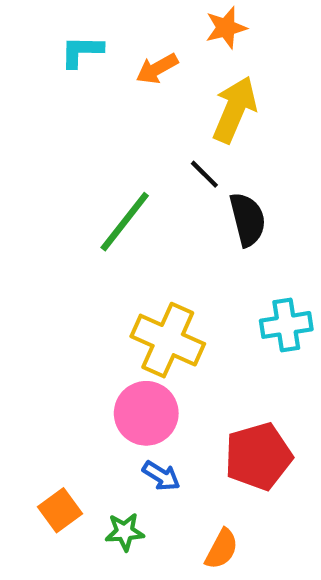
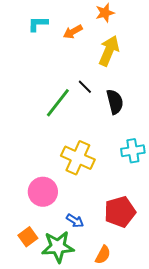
black line: (204, 174) -> (85, 87), moved
pink circle: (146, 413) -> (43, 192), moved
green star: (125, 532) -> (58, 247), size x1.8

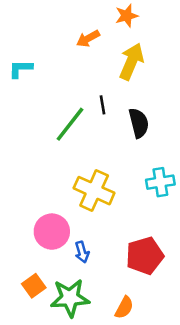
cyan L-shape: (38, 24) -> (20, 69), moved
black line: (85, 87) -> (103, 105), turned 35
blue arrow: (75, 221) -> (82, 252), moved, turned 42

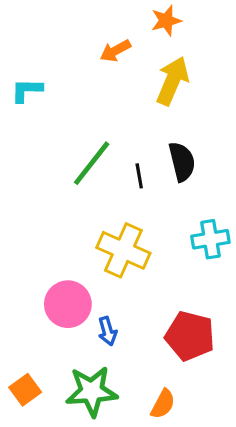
black line: (103, 105) -> (139, 176), moved
red pentagon: (145, 256) -> (190, 336), turned 30
orange square: (34, 286) -> (25, 390), moved

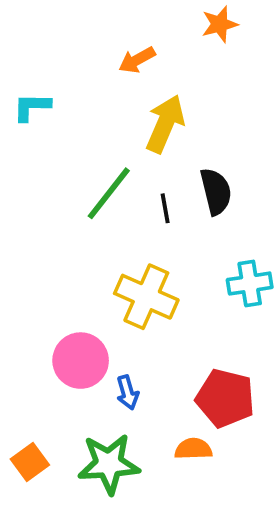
orange star: (166, 21) -> (220, 24), moved
yellow arrow: (172, 81) -> (165, 124), moved
orange semicircle: (163, 404) -> (193, 449), moved, turned -120

